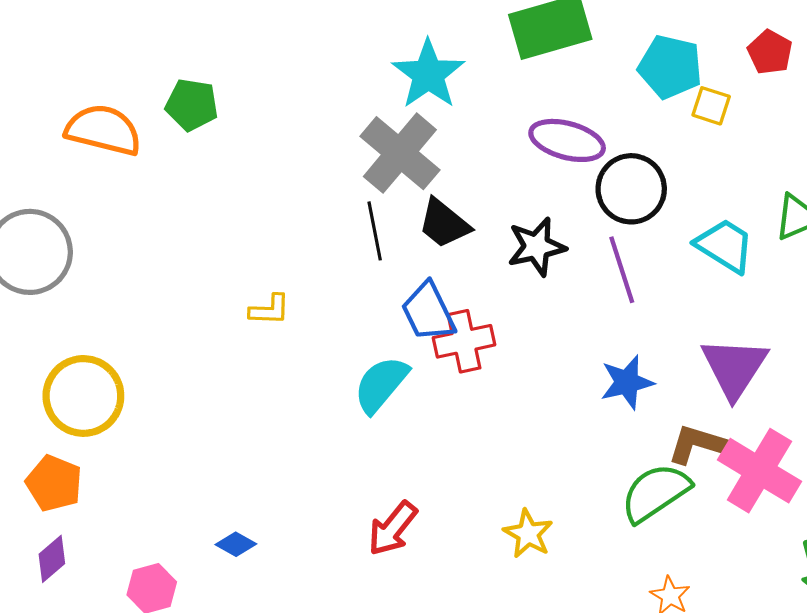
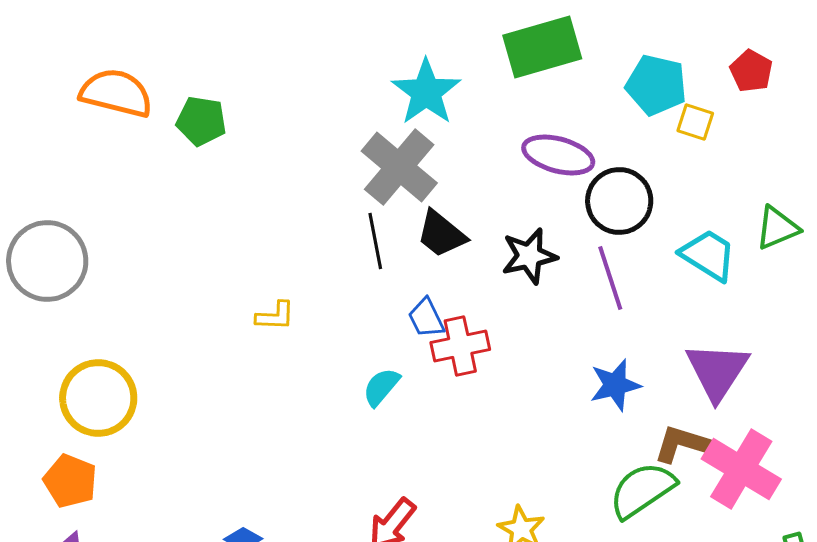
orange semicircle: (103, 130) -> (116, 93), moved
blue trapezoid: (428, 312) -> (426, 318), size x0.7
cyan semicircle: (381, 384) -> (381, 387), size x0.7

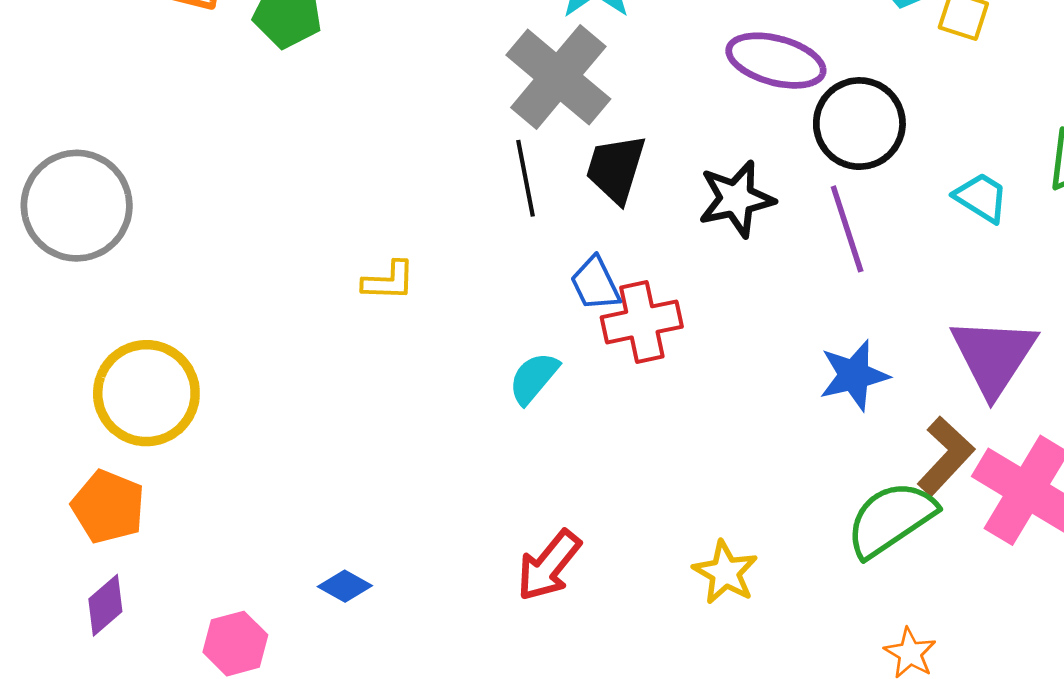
black trapezoid: (441, 234) -> (616, 169), turned 68
cyan trapezoid: (708, 255) -> (981, 197), size x0.7
brown L-shape: (682, 444) -> (946, 456), turned 116

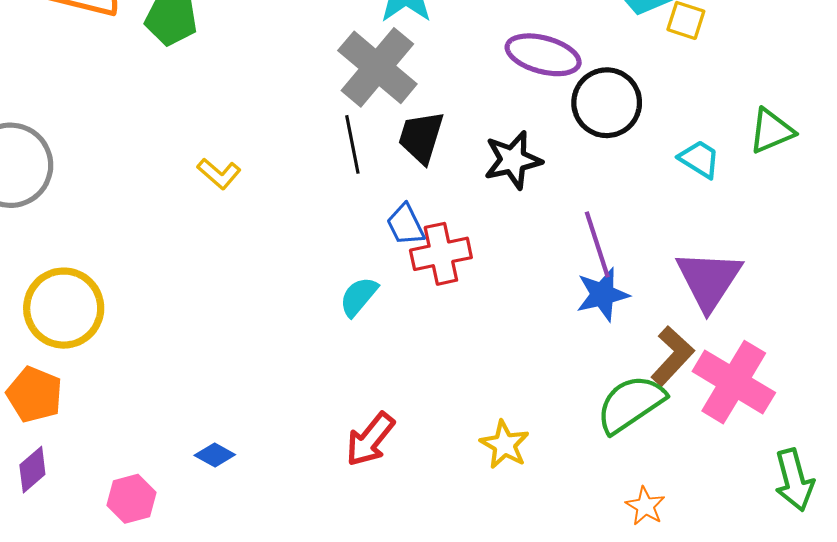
purple line: (847, 229) -> (597, 244), moved
yellow L-shape: (389, 281) -> (219, 174), moved, turned 39

